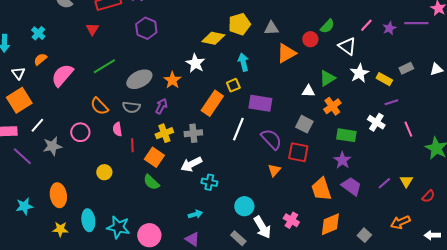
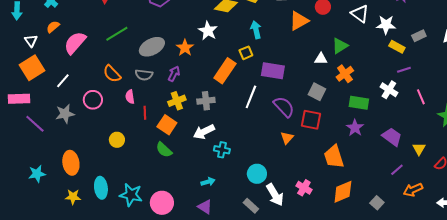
white star: (359, 73) -> (386, 25), moved, turned 30
white line: (37, 125) -> (63, 81), moved
purple line: (384, 183) -> (397, 170), moved
purple trapezoid: (351, 186) -> (392, 137), moved

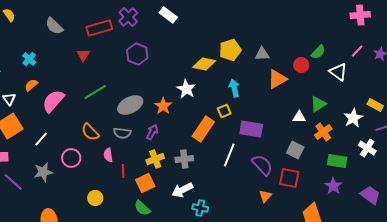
white star: (386, 25) -> (353, 118), moved, turned -30
orange square: (167, 125) -> (145, 183), turned 30

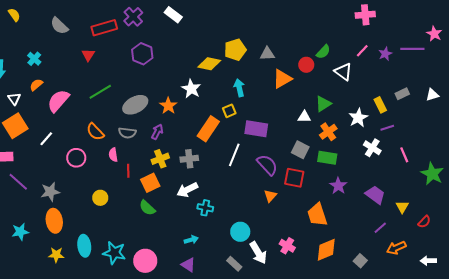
yellow rectangle: (375, 105) -> (380, 105), turned 35
green rectangle: (337, 161) -> (327, 158), moved
gray star: (43, 172) -> (50, 192), moved

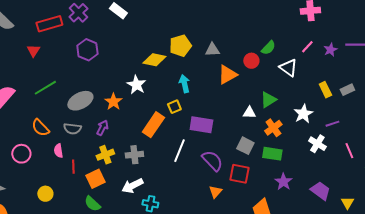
yellow rectangle: (380, 105) -> (325, 90), moved

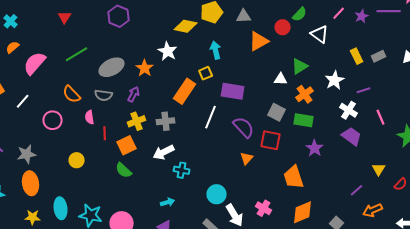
purple trapezoid: (320, 191) -> (352, 136), moved

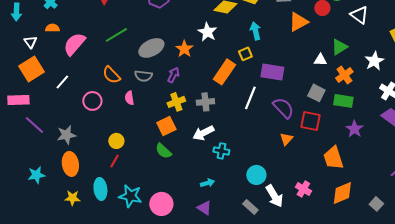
orange semicircle: (13, 47) -> (52, 28), turned 40
red line: (105, 133) -> (114, 161), moved, turned 32

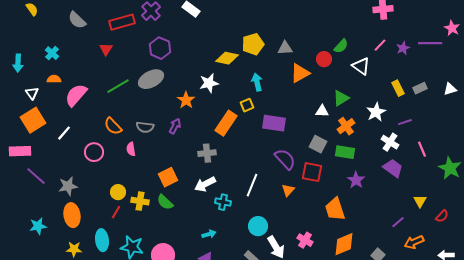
white star: (207, 32) -> (209, 83), turned 30
gray ellipse: (151, 48) -> (151, 79), moved
white line: (250, 98) -> (252, 185), moved
yellow cross: (176, 102) -> (140, 201), moved, turned 30

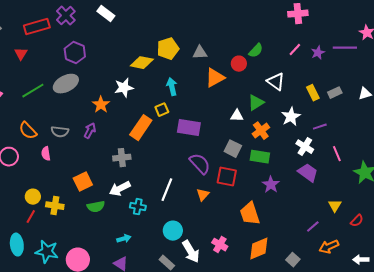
white triangle: (361, 66) -> (276, 82), moved
green semicircle: (165, 202) -> (96, 207), moved, turned -54

